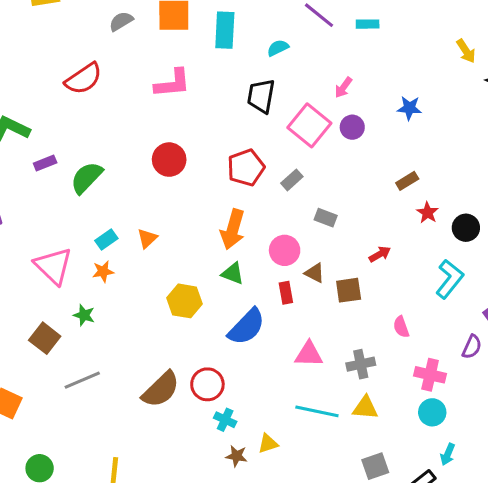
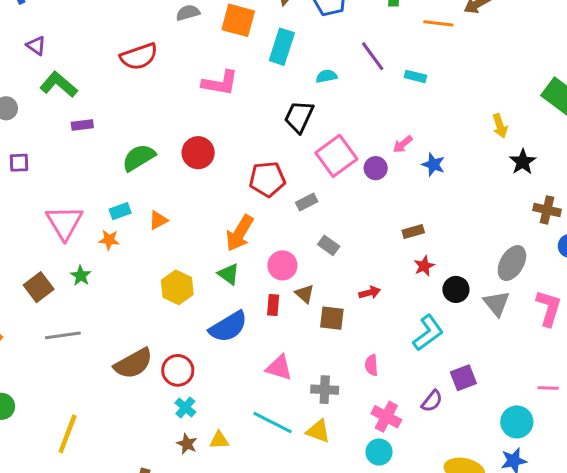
pink arrow: (343, 87) -> (403, 144), moved
green semicircle: (87, 178) -> (139, 158), moved

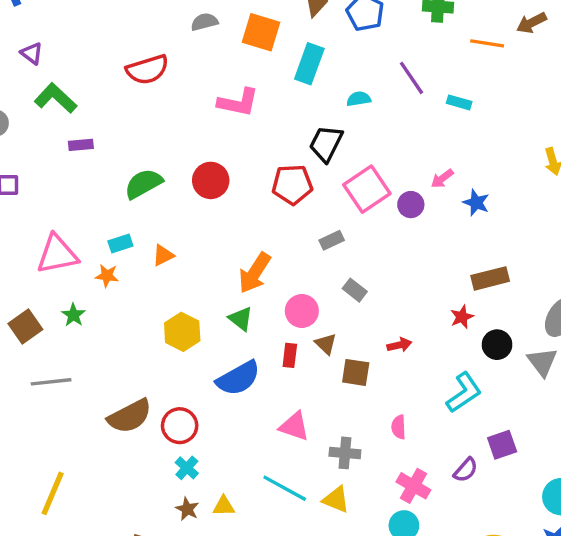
red pentagon: (267, 179) -> (292, 184), moved
pink triangle: (65, 222) -> (57, 254), turned 48
brown rectangle: (413, 231) -> (490, 278), moved, size x1.5

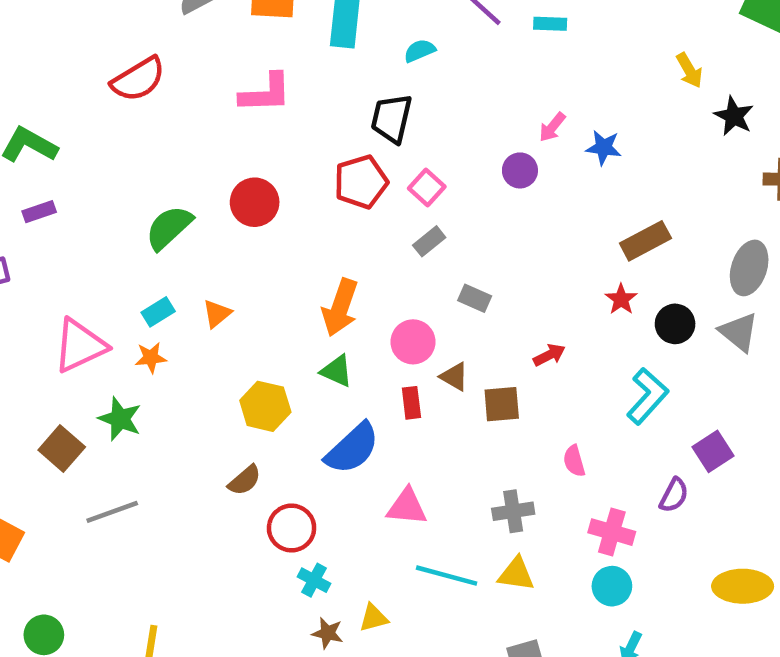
purple rectangle: (81, 145) -> (39, 212), moved
pink square: (367, 189) -> (427, 187), moved, size x0.6
green star: (73, 315) -> (120, 419), size x1.4
brown semicircle: (130, 416) -> (245, 480), moved, size x0.6
pink triangle: (294, 426) -> (407, 507), moved

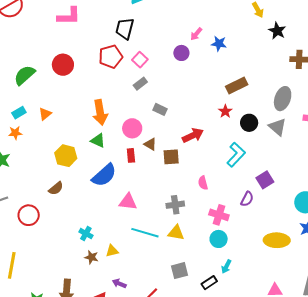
orange arrow: (340, 308) -> (100, 112), turned -30
red arrow: (549, 355) -> (193, 135), size x1.5
red circle: (292, 528) -> (29, 215), moved

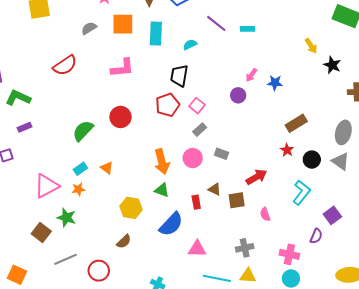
orange triangle: (45, 114) -> (107, 168), turned -40
pink circle: (132, 128) -> (193, 158), moved
pink semicircle: (203, 183) -> (265, 214), moved

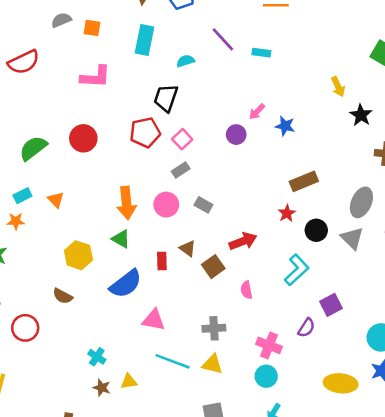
orange square: (123, 24) -> (92, 28), moved, size x0.6
brown square: (237, 200) -> (213, 267), turned -36
brown semicircle: (124, 241) -> (63, 296), turned 63

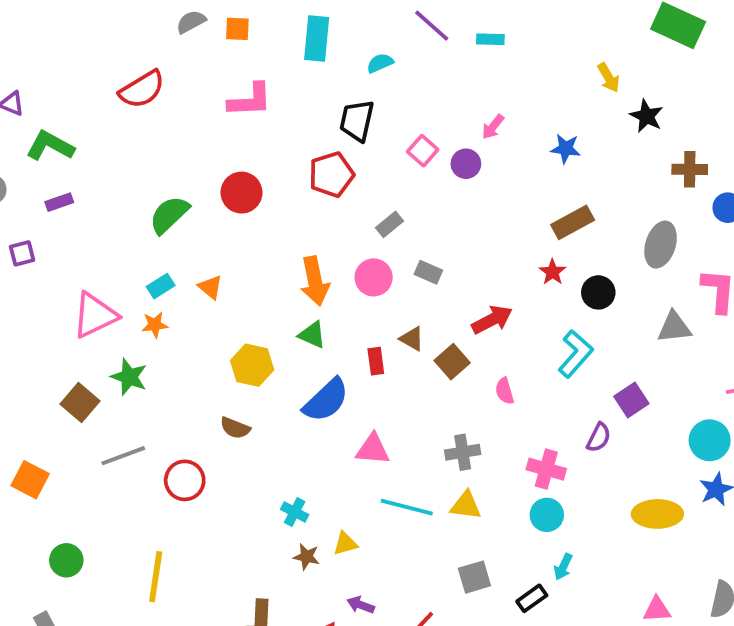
blue star: (285, 126) -> (566, 149), moved
pink square: (182, 139) -> (423, 151), moved
gray triangle: (352, 238) -> (674, 327), moved, turned -45

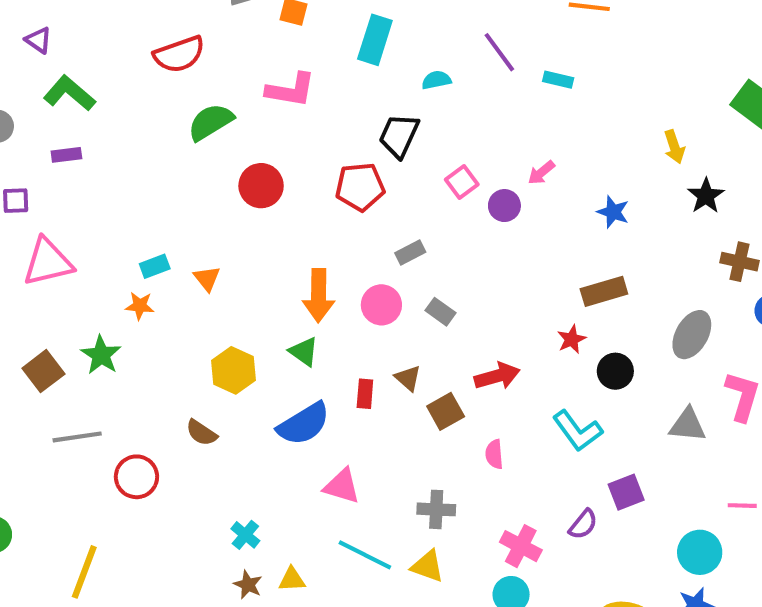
green semicircle: (169, 215) -> (211, 122), moved
pink triangle: (95, 315) -> (48, 262), moved
cyan L-shape: (575, 354) -> (577, 431), turned 90

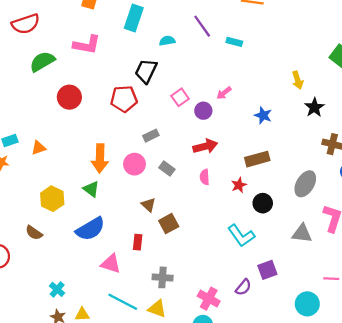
orange triangle: (207, 278) -> (39, 148), turned 49
red arrow: (497, 376) -> (205, 146), moved
red rectangle: (365, 394) -> (138, 242), moved
pink semicircle: (494, 454) -> (205, 177), moved

